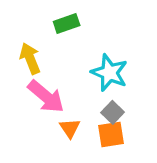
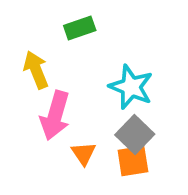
pink arrow: (46, 96) -> (55, 115), turned 66
gray square: (113, 112) -> (135, 134), size x1.4

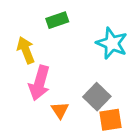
cyan star: (131, 87) -> (112, 43), moved
orange square: (133, 161) -> (110, 120), moved

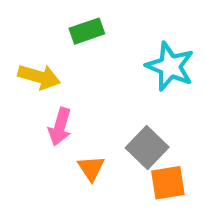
yellow arrow: (26, 50) -> (39, 77), turned 128
pink arrow: (39, 83) -> (60, 127), size x0.7

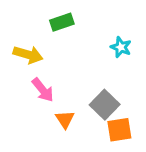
cyan star: (170, 66) -> (121, 47), size x0.6
pink arrow: (60, 127) -> (43, 90), turned -55

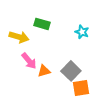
green rectangle: (62, 22) -> (42, 24), moved, turned 35
orange triangle: (65, 119) -> (44, 71), moved, turned 48

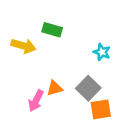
cyan star: (82, 32) -> (102, 52), moved
pink arrow: (29, 61) -> (36, 101), moved, turned 66

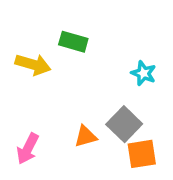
orange triangle: (55, 88) -> (86, 136), moved
pink arrow: (36, 101) -> (28, 149), moved

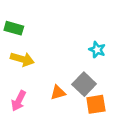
green rectangle: (73, 42) -> (14, 28), moved
yellow arrow: (33, 64) -> (22, 59), moved

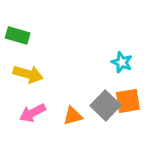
pink arrow: (19, 101) -> (33, 113), moved, turned 36
orange square: (96, 104) -> (128, 101), moved

